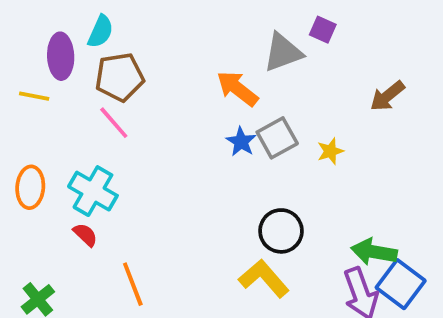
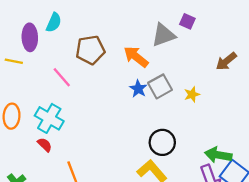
brown pentagon: (120, 77) -> (90, 50), moved

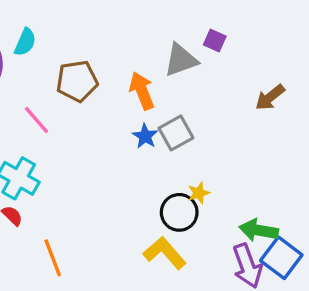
orange arrow: (136, 57) -> (142, 91), turned 30
yellow star: (192, 94) -> (199, 193), moved

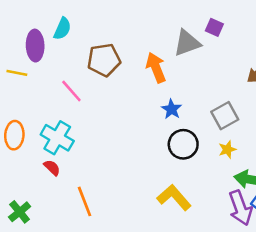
gray square: (176, 133) -> (225, 116), moved
blue star: (145, 136) -> (172, 109), moved
yellow star: (199, 193) -> (227, 149), moved
black circle: (179, 212) -> (183, 144), moved

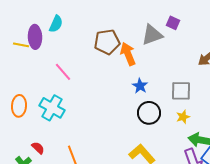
brown pentagon: (104, 60) -> (107, 42), moved
yellow line: (17, 73) -> (21, 45), moved
gray square: (225, 116) -> (181, 91), turned 30
red semicircle: (52, 168) -> (38, 148), moved

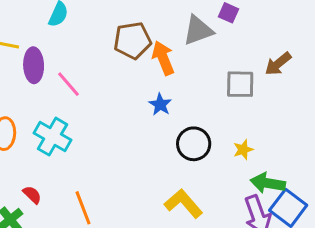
purple ellipse: (35, 37) -> (34, 65), moved
blue star: (140, 86) -> (160, 105), moved
gray square: (181, 91) -> (240, 84), moved

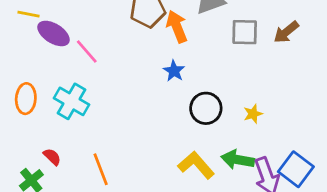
purple ellipse: (34, 65) -> (54, 33), turned -56
gray square: (240, 84) -> (245, 32), moved
green arrow: (268, 183) -> (238, 160), moved

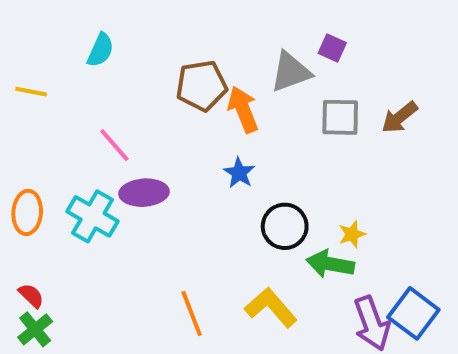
purple ellipse: (54, 33) -> (144, 193), moved, turned -36
red semicircle: (52, 157) -> (31, 296), moved
green arrow: (238, 160) -> (330, 264), moved
orange line: (101, 169) -> (192, 313), moved

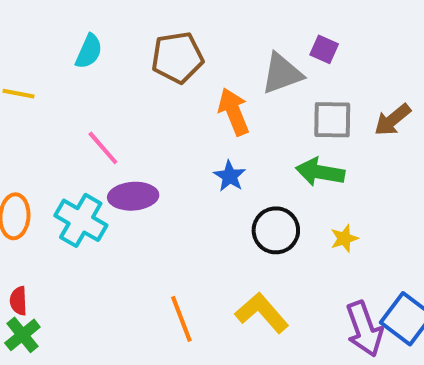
brown pentagon: (201, 86) -> (177, 57), moved
green arrow: (330, 264) -> (320, 172), moved
red semicircle: (31, 296) -> (18, 301), turned -136

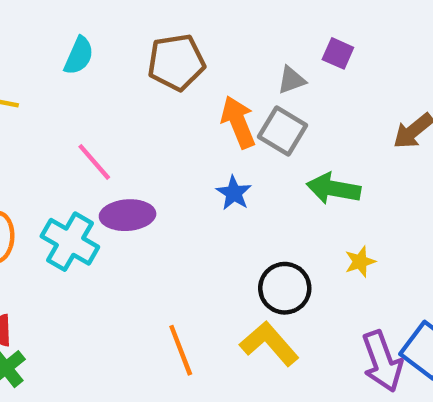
gray triangle: (282, 74) -> (291, 80), size x0.6
gray square: (332, 120) -> (283, 131), moved, turned 30
black circle: (276, 230) -> (285, 288), moved

